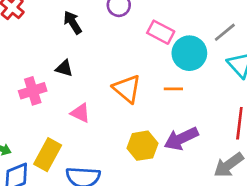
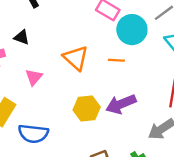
pink triangle: (80, 113) -> (34, 77), turned 42

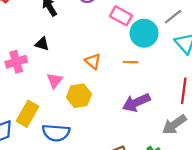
orange triangle: (76, 58) -> (93, 61), size x0.7
yellow hexagon: (87, 109) -> (79, 96), moved

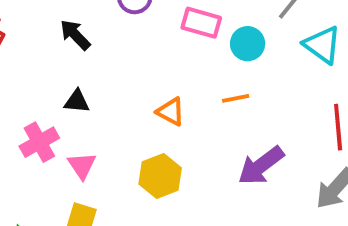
cyan circle: (144, 33) -> (248, 44), size x0.7
pink triangle: (55, 80) -> (82, 166), moved

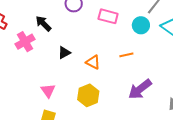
cyan circle: (248, 44) -> (141, 25), moved
black triangle: (77, 101) -> (64, 53), moved, turned -32
pink cross: (39, 142) -> (25, 42), moved

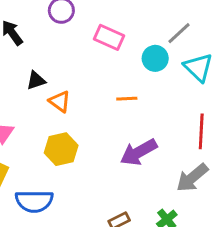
orange triangle: (93, 62) -> (60, 101), moved

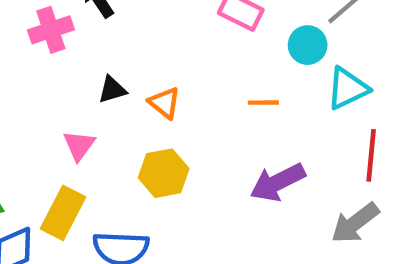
cyan triangle: (198, 67) -> (348, 88), moved, turned 48
black triangle: (36, 81) -> (112, 90), moved

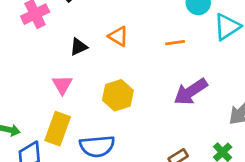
orange triangle: (164, 103) -> (118, 36), moved

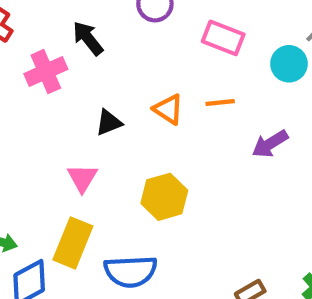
orange line: (175, 43) -> (220, 103), moved
purple arrow: (191, 92) -> (270, 144), moved, size x0.7

